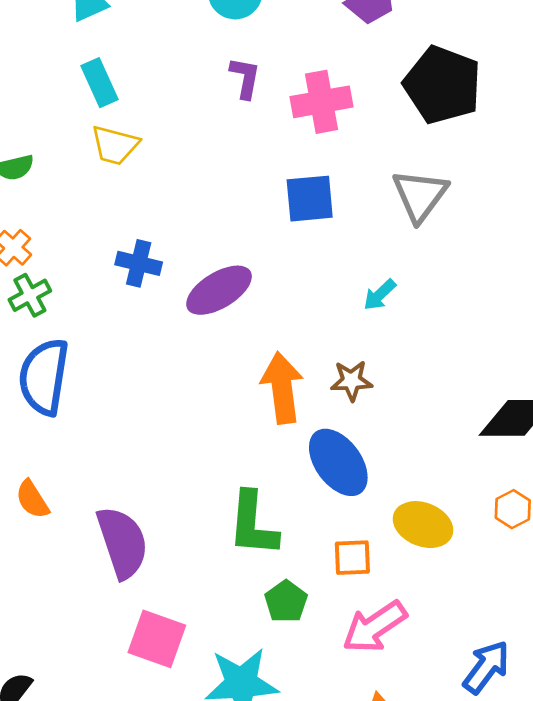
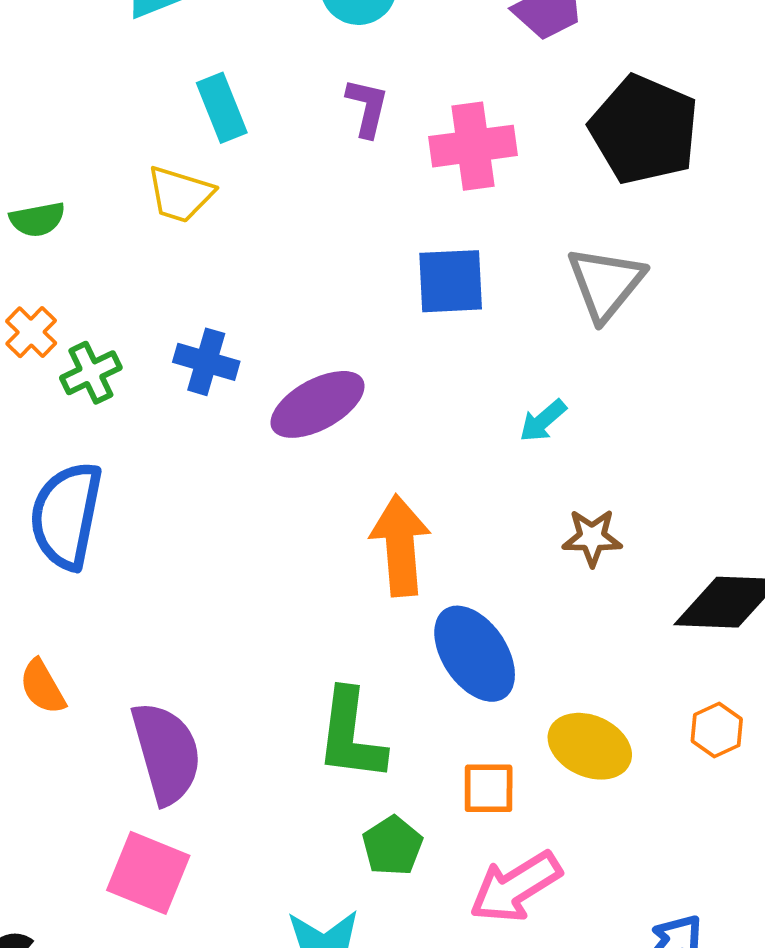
cyan rectangle: (100, 83) -> (222, 108), moved
green cross: (30, 295) -> (91, 373), moved
brown star: (351, 381) -> (592, 538), moved
pink square: (157, 639) -> (148, 873), moved

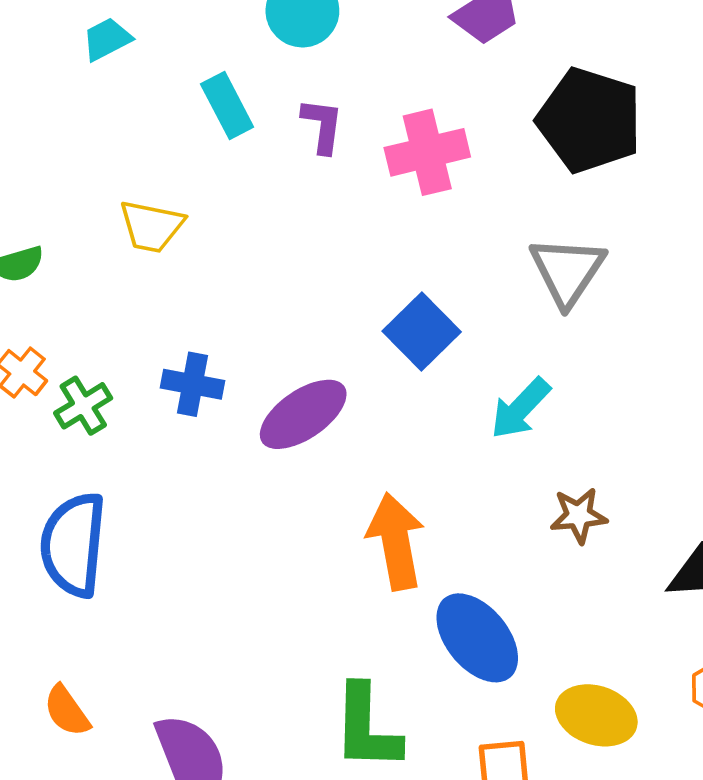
cyan rectangle: (222, 108) -> (227, 106), moved
blue square: (451, 281) -> (422, 331), moved, turned -36
cyan arrow: (543, 421) -> (520, 408), size x1.4

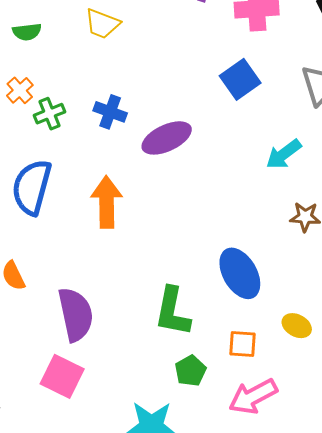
blue square: (422, 331) -> (240, 79), moved
orange arrow: (396, 541) -> (107, 202), moved
yellow ellipse: (596, 715) -> (297, 326), size x0.7

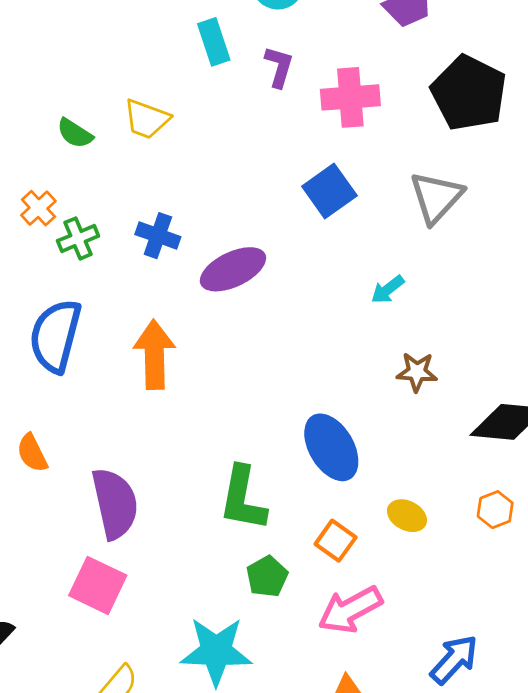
green semicircle: (27, 32) -> (75, 133), moved, turned 40
cyan arrow: (284, 154) -> (388, 290), size x0.7
orange square: (242, 344) -> (336, 541), turned 32

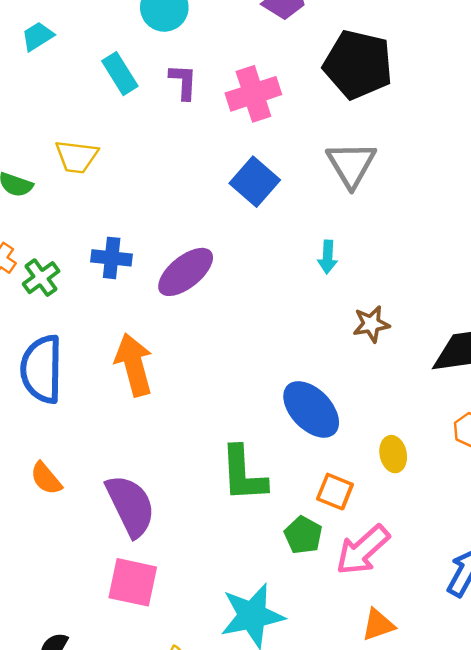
cyan arrow: (388, 290) -> (328, 257), turned -36
yellow ellipse: (407, 516) -> (393, 454), turned 64
green pentagon: (267, 577) -> (303, 535), moved

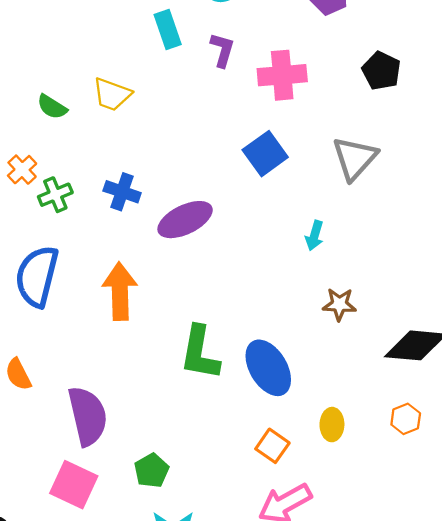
black pentagon: (358, 65) -> (381, 71), size x0.6
green L-shape: (243, 474) -> (200, 353), moved
green pentagon: (303, 535) -> (152, 471), moved

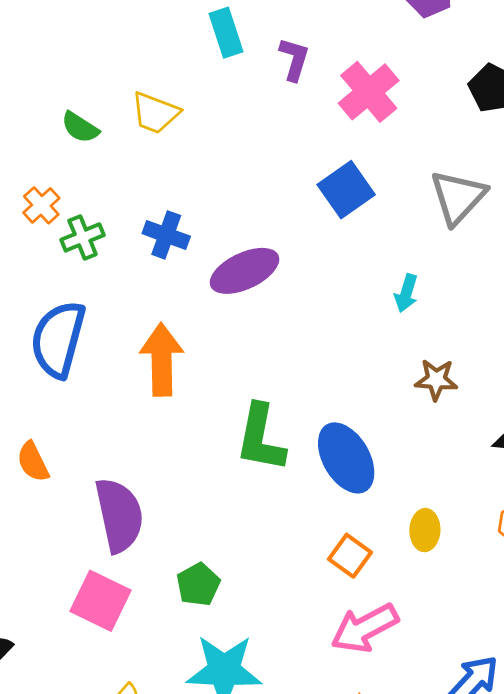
pink cross: (282, 75) -> (369, 92), turned -36

